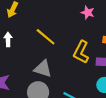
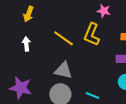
yellow L-shape: (81, 52) -> (92, 34), moved

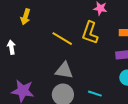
white arrow: (26, 44) -> (11, 47), moved

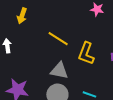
yellow L-shape: (90, 33) -> (86, 53), moved

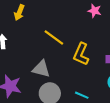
gray triangle: (59, 71) -> (41, 69), moved

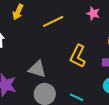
yellow line: (54, 38) -> (53, 21), moved, turned -65

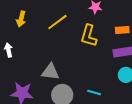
yellow L-shape: (78, 56) -> (89, 36), moved

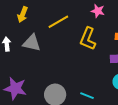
gray triangle: (50, 72) -> (32, 43), moved

